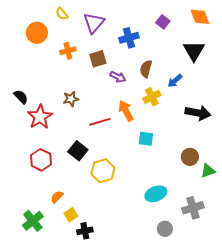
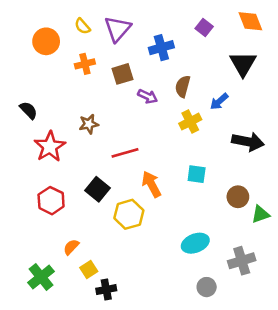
yellow semicircle: (62, 14) -> (82, 26), moved
black semicircle: (21, 97) -> (29, 110), moved
orange arrow: (126, 111) -> (151, 184), moved
cyan square: (146, 139) -> (197, 174), moved

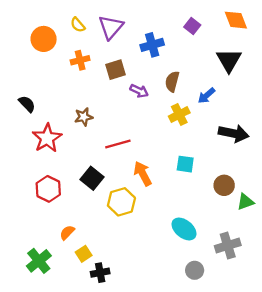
cyan ellipse: (195, 243) -> (184, 229), turned 60

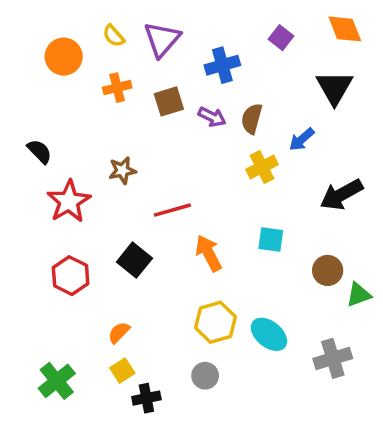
purple arrow: (139, 91) -> (212, 117), moved
black arrow: (234, 133) -> (341, 195), turned 140
yellow hexagon: (121, 202) -> (215, 322), moved
orange semicircle: (67, 233) -> (119, 333), moved
gray circle: (195, 270) -> (205, 376), moved

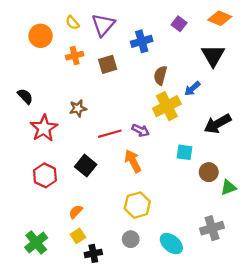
orange diamond: (345, 29) -> (220, 18), turned -45
purple arrow: (212, 117) -> (141, 130), moved
yellow cross: (262, 167) -> (167, 106), size x1.4
cyan square: (271, 239) -> (185, 152), moved
cyan ellipse: (269, 334) -> (171, 244), moved

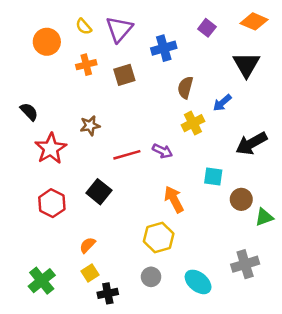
yellow cross: (167, 106) -> (193, 123), size x0.7
orange arrow: (133, 161) -> (174, 199), moved

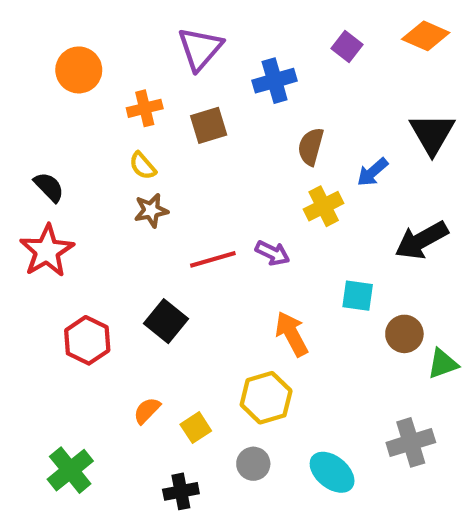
yellow semicircle: (84, 27) -> (143, 166), moved
black triangle: (246, 65) -> (432, 134), moved
red star: (51, 148) -> (47, 251), moved
yellow square: (90, 273) -> (196, 428), moved

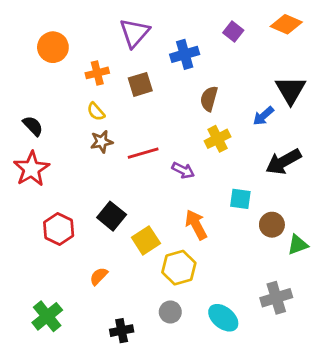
blue arrow: (372, 172) -> (263, 116), moved
red line: (213, 259) -> (143, 153), moved
yellow square: (196, 428) -> (146, 240), moved, size x1.4

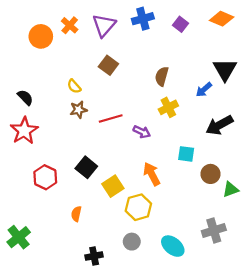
blue cross: (185, 54) -> (143, 19), moved
orange cross: (97, 73) -> (70, 25), moved, turned -35
brown square: (140, 84) -> (108, 65), turned -36
orange semicircle: (99, 276) -> (76, 214), turned -32
green cross: (47, 316) -> (19, 237), moved

